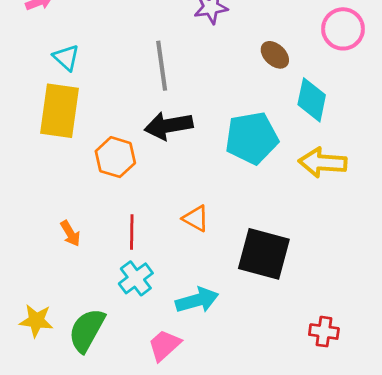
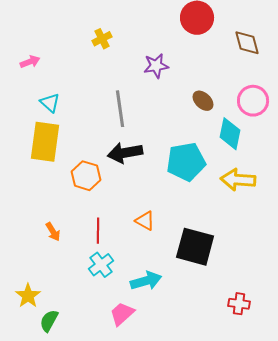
pink circle: (343, 29) -> (253, 101), moved
yellow star: (36, 321) -> (28, 296), turned 30
green semicircle: (87, 330) -> (49, 321), moved, size x0.7

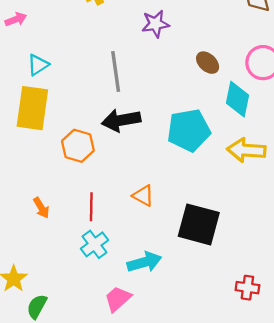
cyan triangle: (50, 103) -> (38, 65), turned 45

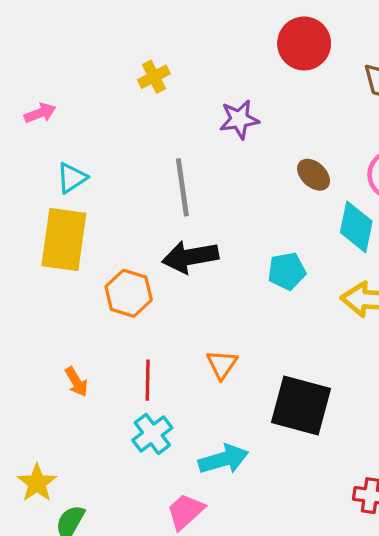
cyan pentagon: (189, 130) -> (287, 271), size x0.6
orange triangle: (143, 196) -> (222, 364), turned 35

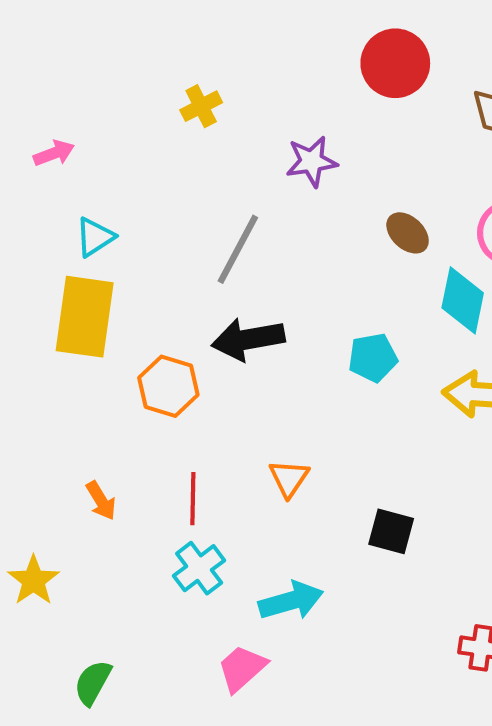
gray line: (182, 187) -> (238, 249), turned 36
black square: (301, 405) -> (391, 531), size x0.6
yellow star: (37, 483) -> (33, 580), moved

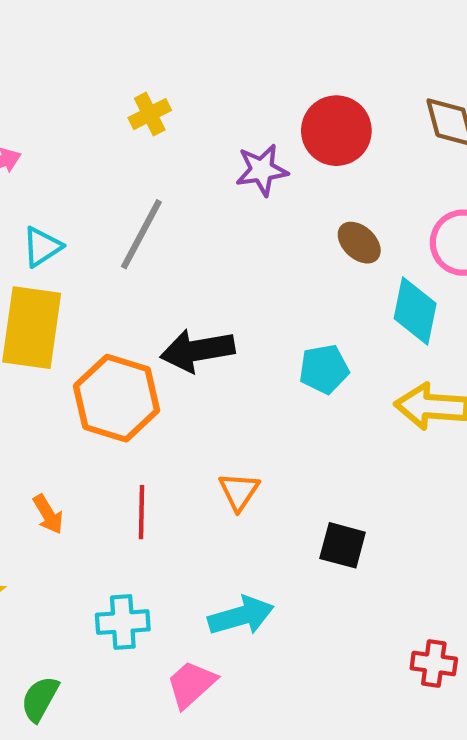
red circle: (395, 63) -> (336, 131), moved
gray line: (238, 249) -> (141, 234), moved
orange hexagon: (168, 386) -> (117, 398), size x1.4
cyan cross: (199, 568) -> (123, 622), moved, turned 33

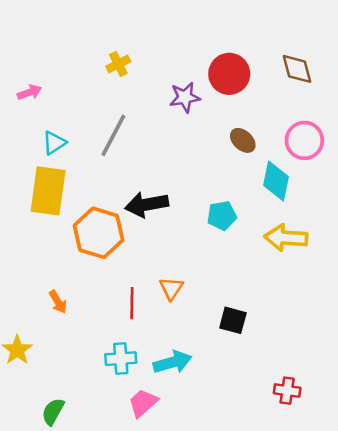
red line: (141, 512) -> (132, 303), moved
cyan cross: (123, 622) -> (121, 359), moved

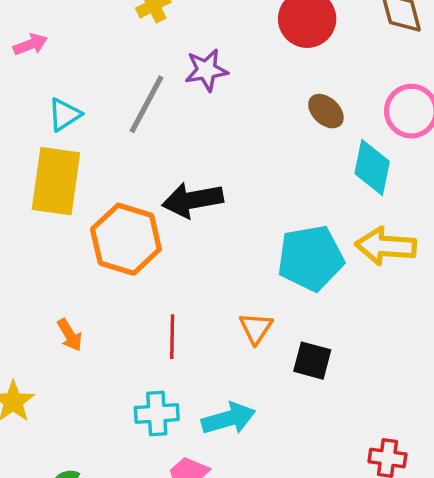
purple star: (185, 97) -> (206, 70), moved
cyan pentagon: (222, 216) -> (311, 258), moved, size x1.6
orange triangle: (171, 288) -> (256, 328), moved

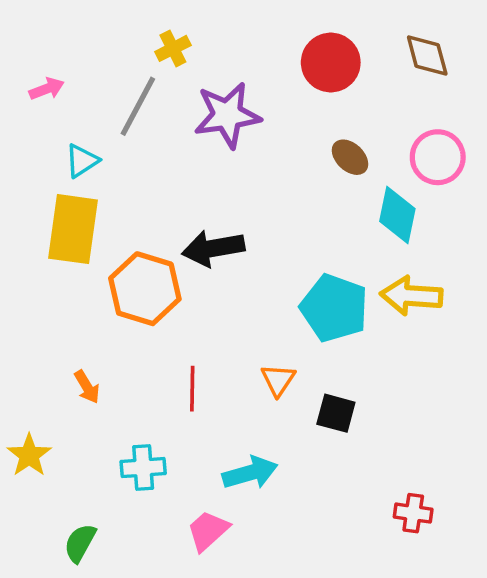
purple star: (206, 70) -> (227, 115), size x1.5
gray line: (146, 104) -> (138, 106), moved
cyan pentagon: (311, 258) -> (334, 308), turned 30
cyan cross: (157, 414) -> (143, 468), moved

